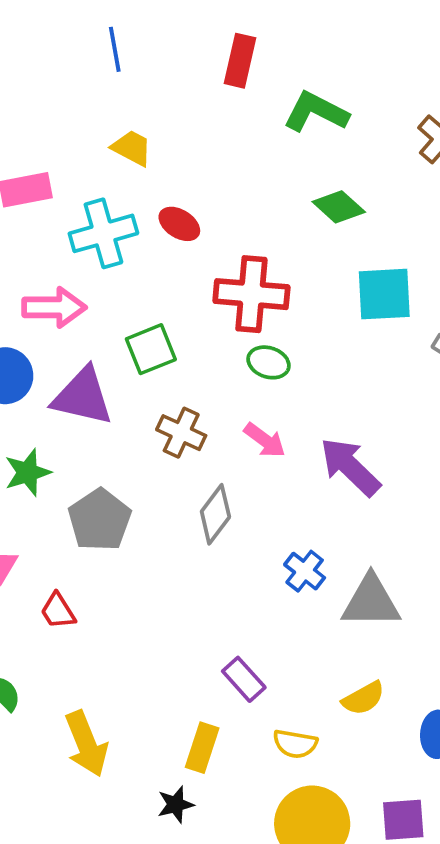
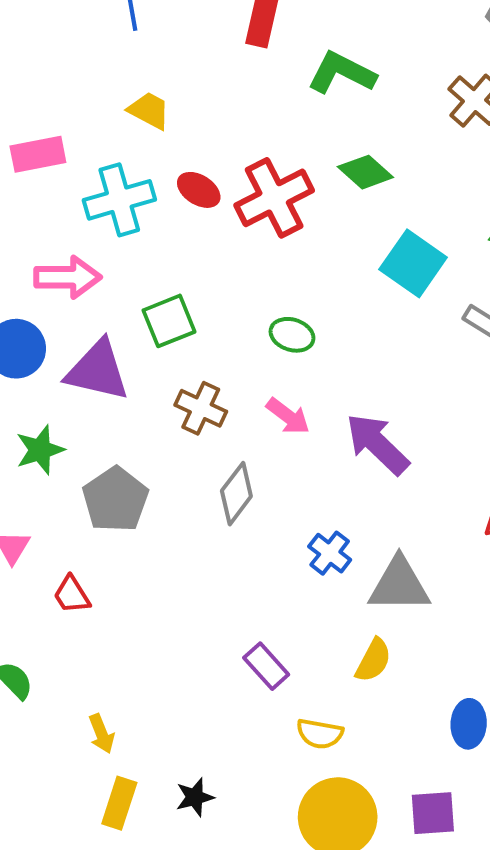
red cross: (251, 294) -> (274, 198), moved, turned -32
cyan square: (384, 294) -> (413, 263), turned 38
yellow semicircle: (363, 698) -> (373, 660), moved, turned -33
yellow arrow: (86, 744) -> (101, 734), size x0.6
yellow rectangle: (202, 748) -> (119, 803), moved

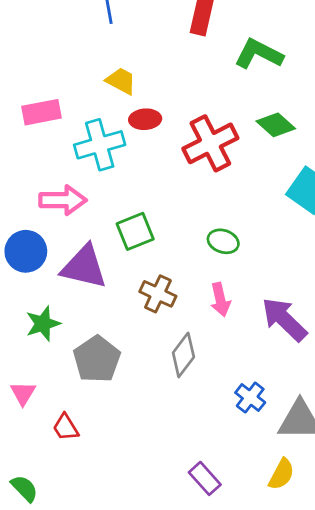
red ellipse: (199, 190) -> (145, 119), moved, turned -36
pink arrow: (288, 416) -> (220, 300), turned 40

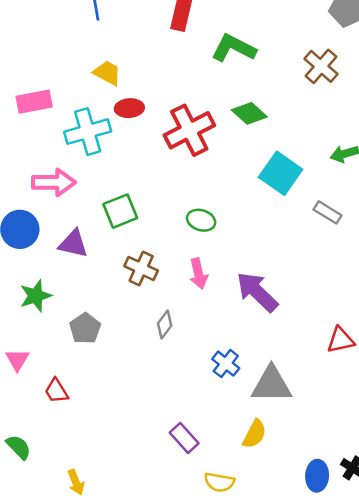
purple triangle: (84, 267) -> (73, 244), size x0.7
gray diamond: (183, 355) -> (165, 324), size x0.7
gray pentagon: (97, 359) -> (85, 328), size x0.7

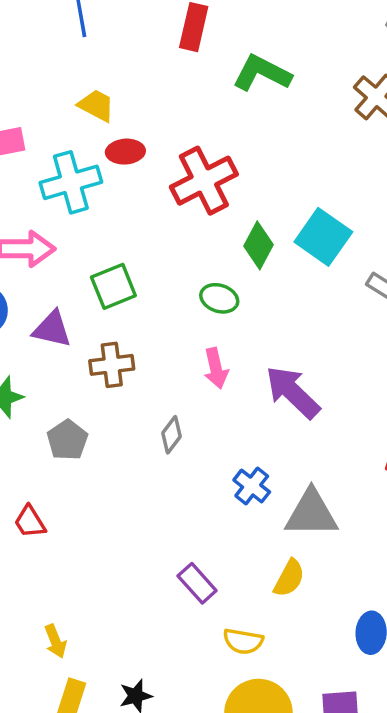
green diamond: (249, 113) -> (258, 245), moved, turned 76
brown cross: (141, 268) -> (112, 365), moved, turned -32

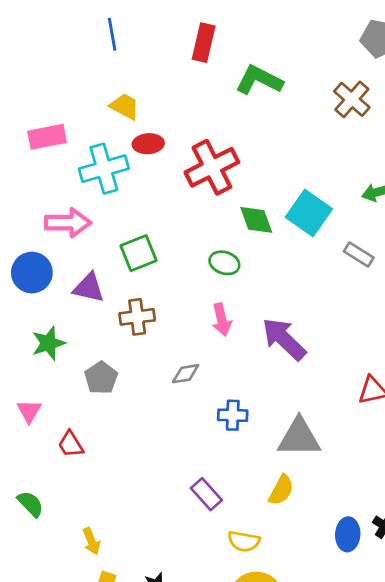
green diamond: (258, 245) -> (256, 220), turned -48
gray diamond: (171, 435) -> (186, 374), turned 44
blue cross: (252, 486) -> (233, 415), moved, turned -36

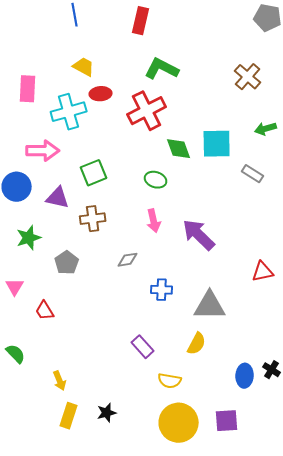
green L-shape: (259, 80) -> (162, 69), moved
brown cross: (352, 99) -> (248, 77), moved
pink rectangle: (47, 137) -> (28, 89), turned -76
cyan square: (309, 213) -> (217, 144), turned -36

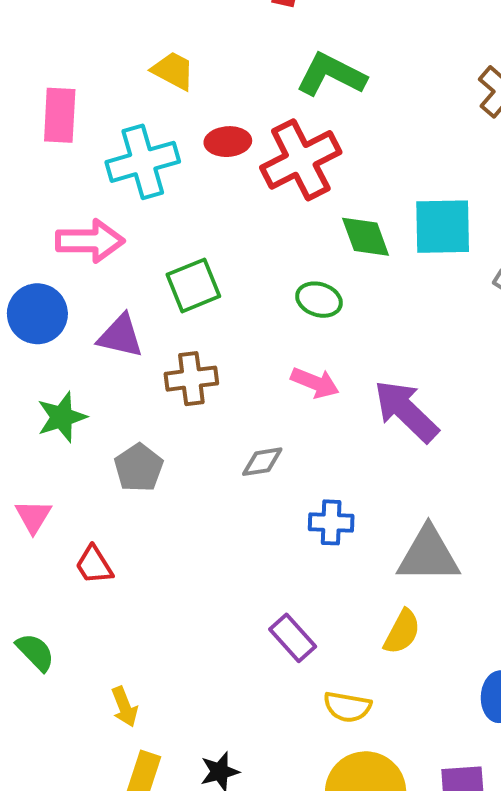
red ellipse: (101, 94) -> (228, 142), moved
pink arrow: (154, 221) -> (315, 383), turned -55

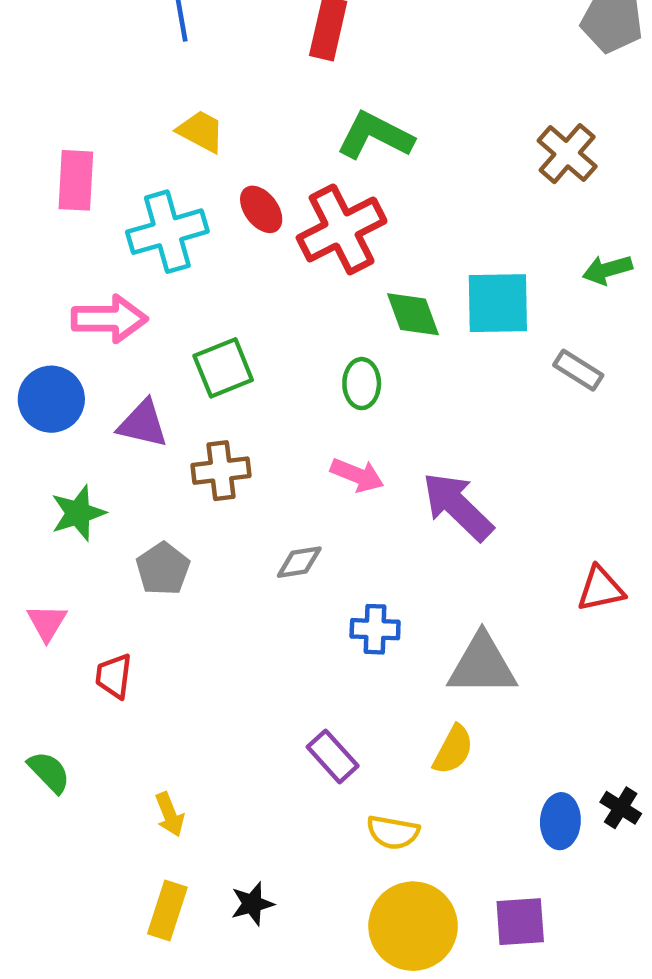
red ellipse: (228, 142) -> (261, 209), turned 57
green ellipse: (319, 300) -> (362, 384), turned 72
red trapezoid: (94, 565) -> (114, 676), turned 39
yellow arrow: (125, 707) -> (170, 814), moved

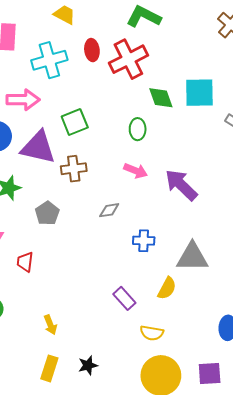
red ellipse: (261, 209) -> (92, 50), turned 30
purple triangle: (143, 424) -> (38, 147), size x1.5
yellow semicircle: (453, 750) -> (167, 288), moved

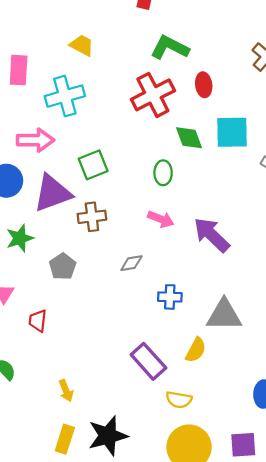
red ellipse: (92, 50) -> (204, 85), moved
purple triangle: (38, 147) -> (52, 193), turned -33
purple rectangle: (124, 298) -> (148, 361), size x1.4
black star: (88, 365) -> (108, 436), size x1.8

